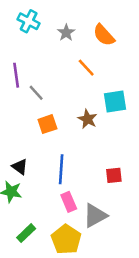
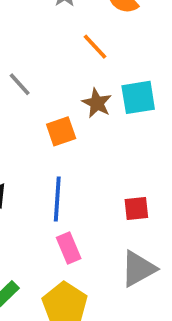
brown star: (87, 119) -> (97, 103), moved
orange square: (47, 124) -> (61, 131), moved
gray triangle: (95, 216) -> (138, 269), moved

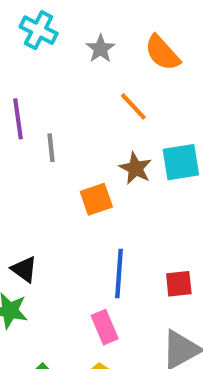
gray line: (20, 84) -> (51, 148), turned 36
blue line: (57, 199) -> (119, 273), moved

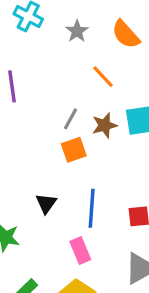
gray line: (51, 148) -> (70, 119), moved, turned 35
brown star: (136, 168) -> (105, 125), turned 30
black triangle: (24, 269) -> (46, 203), moved, turned 30

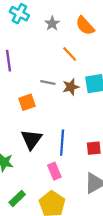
gray line: (70, 119) -> (48, 83), turned 72
orange square: (74, 150) -> (27, 102), moved
black triangle: (46, 203) -> (31, 139), size x1.5

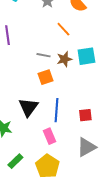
orange square: (27, 102) -> (45, 77), moved

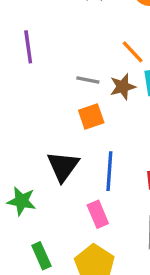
orange line: (63, 29) -> (133, 52), moved
green rectangle: (15, 161) -> (41, 256), turned -70

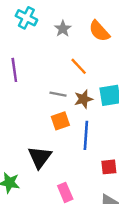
orange line: (133, 52) -> (79, 66), moved
blue line: (109, 171) -> (86, 135), moved

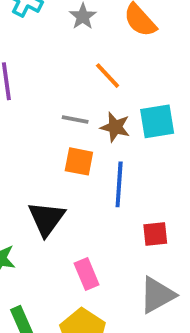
brown star: (83, 99) -> (115, 127), turned 30
orange square: (60, 121) -> (79, 161), turned 30

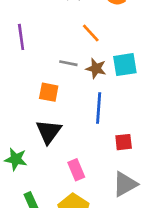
orange square: (79, 161) -> (49, 92), moved

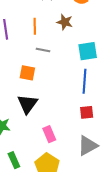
orange line: (91, 33) -> (35, 26), moved, turned 42
brown star: (96, 68) -> (65, 22), moved
blue line: (99, 108) -> (85, 81), moved

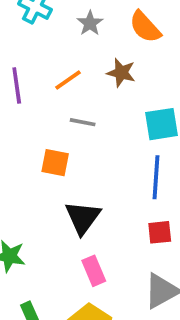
orange line: (35, 26) -> (68, 80), turned 56
black triangle: (27, 104) -> (83, 218), moved

